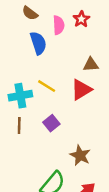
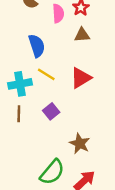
blue semicircle: (38, 43) -> (37, 46), moved
brown triangle: (91, 65) -> (82, 35), moved

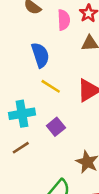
cyan cross: (20, 84) -> (22, 114), moved
brown line: (19, 114) -> (21, 148), moved, turned 56

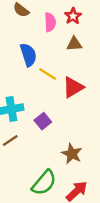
yellow line: (51, 86) -> (48, 74), moved

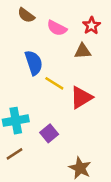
red star: (73, 16) -> (92, 26), moved
pink semicircle: (50, 22) -> (57, 28), turned 120

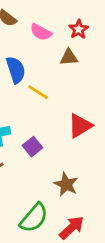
red triangle: (81, 97) -> (80, 126), moved

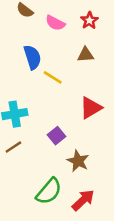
brown triangle: (69, 57) -> (86, 55), moved
purple square: (33, 147) -> (57, 136), moved

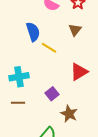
brown triangle: (86, 55) -> (75, 30), turned -48
brown line: (13, 147) -> (18, 103), turned 32

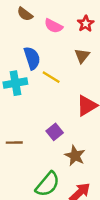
cyan cross: (19, 77) -> (15, 83), moved

